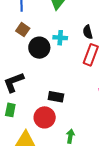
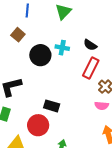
brown square: (23, 30) -> (18, 35), moved
black semicircle: (88, 32) -> (90, 45), turned -48

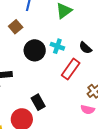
red rectangle: (91, 68) -> (71, 69), moved
black rectangle: (52, 106) -> (38, 102), turned 35

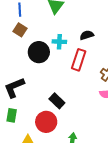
brown square: (16, 27) -> (20, 30), moved
black semicircle: (85, 48) -> (87, 35), turned 136

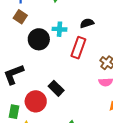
green rectangle: (12, 115) -> (14, 112), moved
red circle: (46, 122) -> (36, 101), moved

